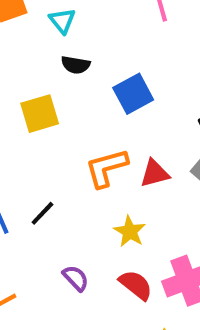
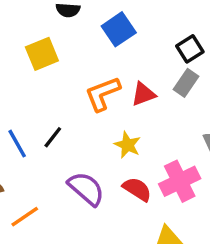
purple semicircle: (76, 278) -> (86, 189), size x1.6

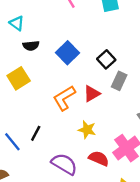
black square: (190, 49) -> (106, 59), moved

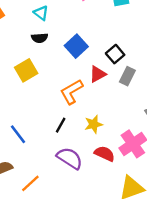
cyan triangle: (17, 23) -> (41, 13), moved
red triangle: (92, 94) -> (98, 74), moved
yellow star: (87, 130) -> (94, 124), turned -30
black line: (36, 133) -> (61, 125), moved

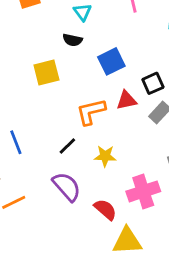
red semicircle: (105, 154) -> (105, 209), moved

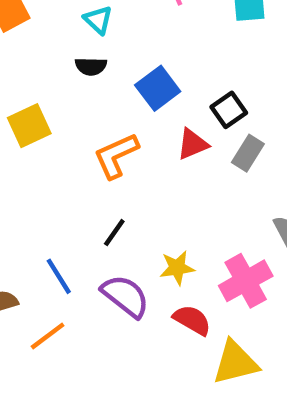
yellow square: (46, 72) -> (29, 126), moved
orange L-shape: (91, 112) -> (116, 156), moved
blue line: (16, 142) -> (59, 276), moved
yellow star: (105, 156) -> (177, 268), moved

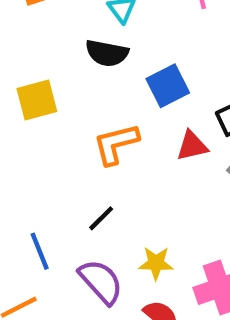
black semicircle: (91, 66) -> (107, 53), size x1.4

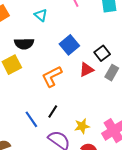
black semicircle: (107, 53) -> (24, 44), moved
blue line: (40, 251) -> (31, 119), moved

